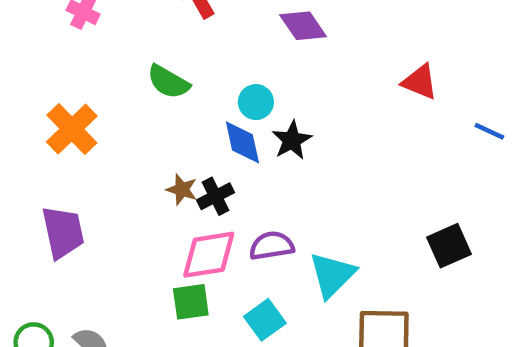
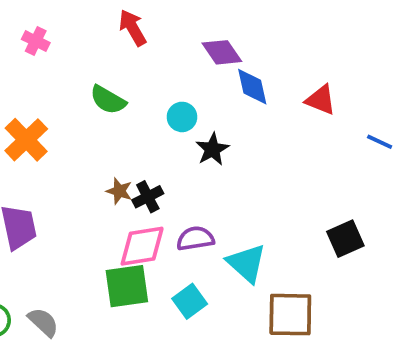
blue diamond: (242, 142) -> (252, 87), moved
cyan triangle: (332, 275) -> (247, 263), turned -33
green square: (191, 302) -> (127, 286), size x1.4

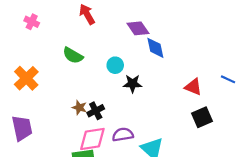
red triangle: (321, 100) -> (193, 87), moved
black star: (212, 149) -> (133, 84), turned 30
black square: (345, 239) -> (202, 117), moved

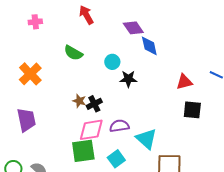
pink cross: (32, 22) -> (35, 22), turned -32
red triangle: (193, 87) -> (184, 82), turned -36
black square: (202, 117) -> (192, 110), turned 30

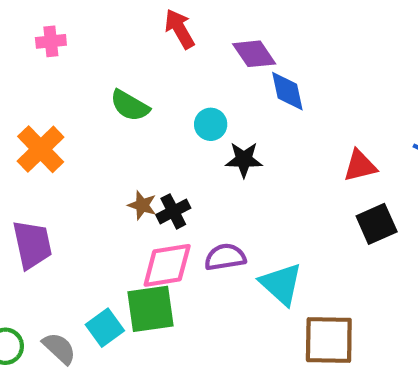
red arrow: (86, 15) -> (180, 29), moved
black square: (192, 110) -> (377, 224), turned -30
cyan square: (116, 159) -> (105, 328), moved

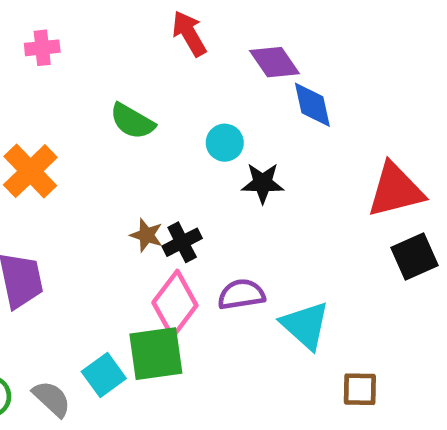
red triangle: (360, 166) -> (395, 190), size x1.5
pink diamond: (167, 265) -> (175, 304), turned -44
brown square: (329, 340) -> (360, 389), size x0.6

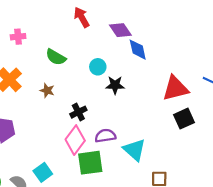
pink cross: (42, 48) -> (18, 37), moved
brown star: (146, 235) -> (47, 91), moved
green square: (156, 354) -> (90, 163), moved

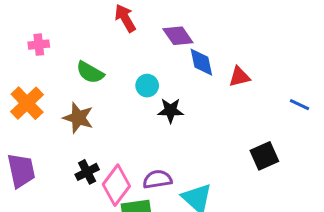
red triangle: (175, 88) -> (239, 77), moved, size x0.6
brown star: (47, 91) -> (78, 118), size x1.5
black cross: (78, 112) -> (87, 172), moved

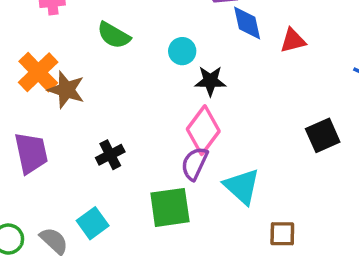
brown star: (78, 118) -> (66, 90), moved
purple semicircle: (157, 179) -> (194, 163), turned -56
pink diamond: (116, 185) -> (203, 130), moved

